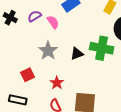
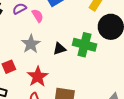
red star: (57, 83) -> (38, 77), size x1.5

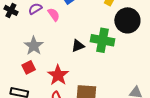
gray star: (31, 44) -> (34, 46), moved

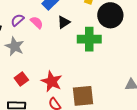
gray star: (34, 46) -> (15, 46), moved
black triangle: (78, 46) -> (64, 22), moved

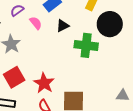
purple semicircle: (17, 20) -> (17, 10), moved
red square: (21, 79) -> (14, 77), size x1.5

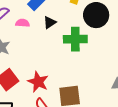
pink semicircle: (36, 23) -> (23, 23), turned -40

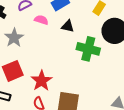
black triangle: (50, 22) -> (68, 26), turned 32

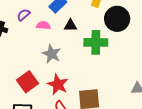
gray star: (14, 38) -> (52, 54), moved

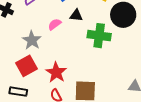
pink semicircle: (43, 25) -> (55, 24), moved, turned -48
gray star: (52, 54) -> (32, 40), moved

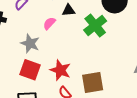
green cross: (99, 36) -> (95, 26), turned -35
red square: (26, 66) -> (30, 70), turned -30

